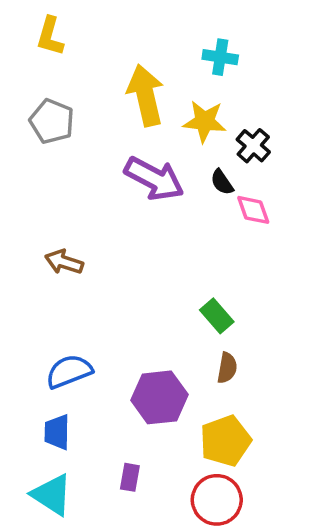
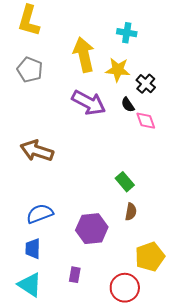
yellow L-shape: (50, 36) -> (29, 21), size x1.4
brown arrow: (64, 262) -> (37, 151), size x1.5
yellow pentagon: (225, 441) -> (150, 257), moved

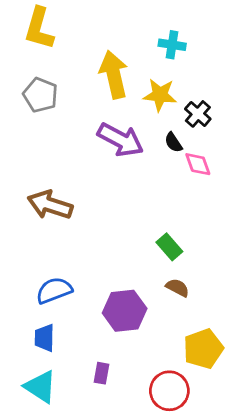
brown semicircle: (131, 212) -> (178, 288), turned -72

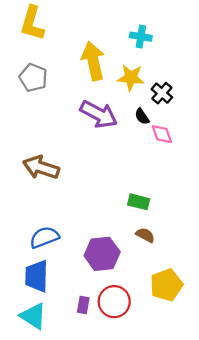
green rectangle: (169, 247) -> (139, 202), turned -35
blue trapezoid: (45, 338) -> (37, 276), size x1.4
red circle: (169, 391) -> (114, 302), moved

